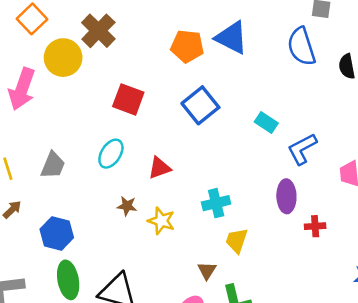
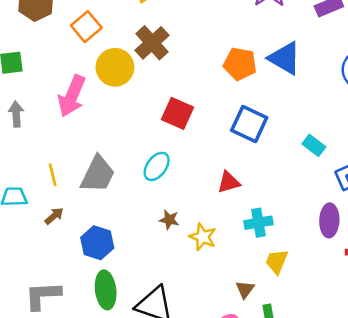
blue square: (200, 105) -> (249, 124), turned -30
gray trapezoid: (53, 165) -> (98, 174), size x1.4
red triangle: (159, 168) -> (229, 182), moved

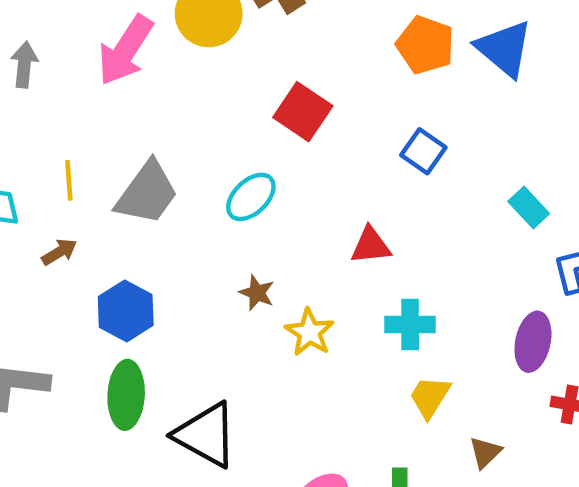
blue square: (249, 124) -> (423, 151), size x0.7
brown triangle: (245, 289) -> (485, 452), moved

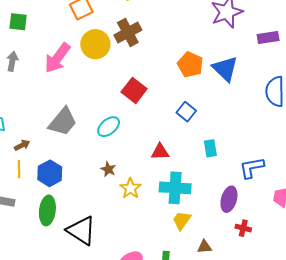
yellow line: (69, 180) -> (19, 169), moved
cyan rectangle: (529, 207) -> (210, 148), moved, turned 30
cyan cross: (410, 324) -> (175, 188), size x1.4
brown triangle: (485, 452) -> (205, 247), turned 35

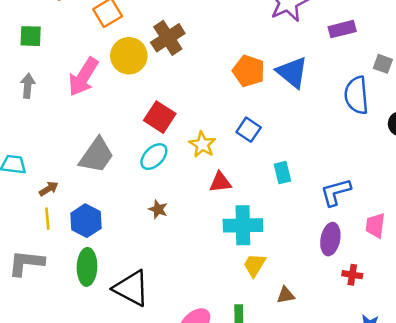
red square: (134, 90) -> (160, 117), moved
yellow star: (130, 188) -> (202, 144), moved
purple ellipse: (229, 199) -> (330, 239), moved
red cross: (243, 228) -> (352, 275), moved

